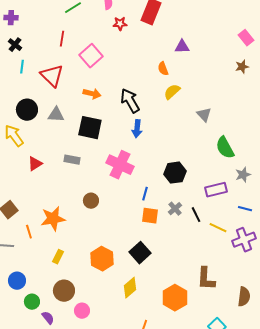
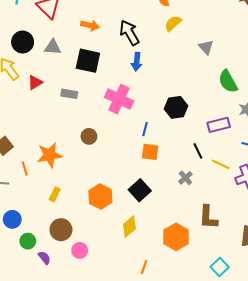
red triangle: (35, 164) -> (35, 82), moved
gray cross: (175, 209) -> (185, 178), moved

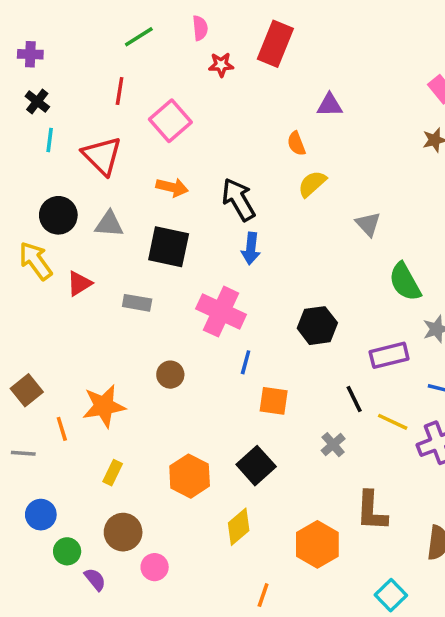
blue line: (145, 129) -> (246, 362), moved

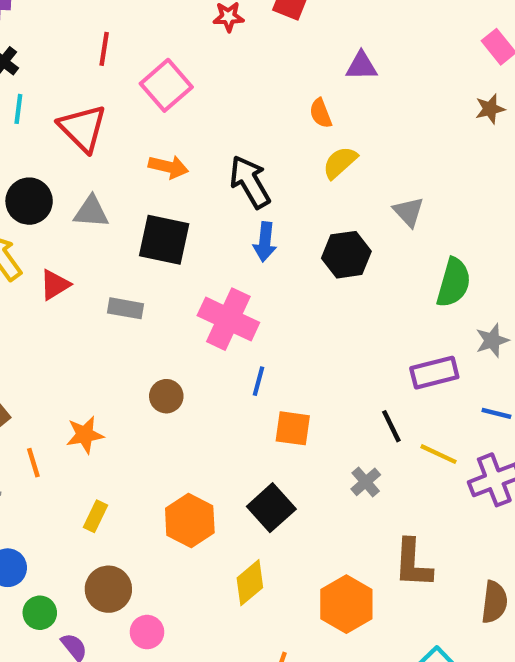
green semicircle: (405, 282) -> (454, 283), turned -135
black hexagon: (317, 326) -> (346, 255), moved
orange star: (104, 406) -> (85, 435), size x0.7

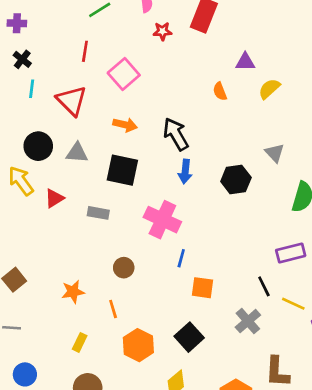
yellow semicircle: (340, 163) -> (269, 89), moved
orange line: (33, 463) -> (113, 309), moved
gray cross: (366, 482) -> (248, 321), size x1.4

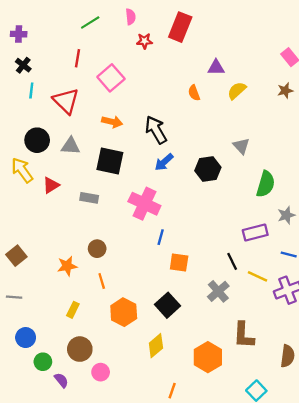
blue arrow: (185, 171) -> (164, 162), turned 42
brown circle: (124, 268) -> (97, 249), moved

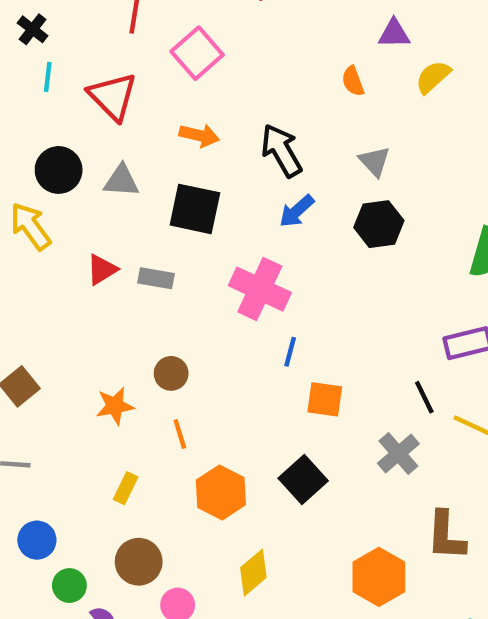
gray triangle: (241, 146) -> (375, 161), moved
red triangle: (51, 185) -> (102, 270), moved
yellow diamond: (156, 346) -> (253, 573), moved

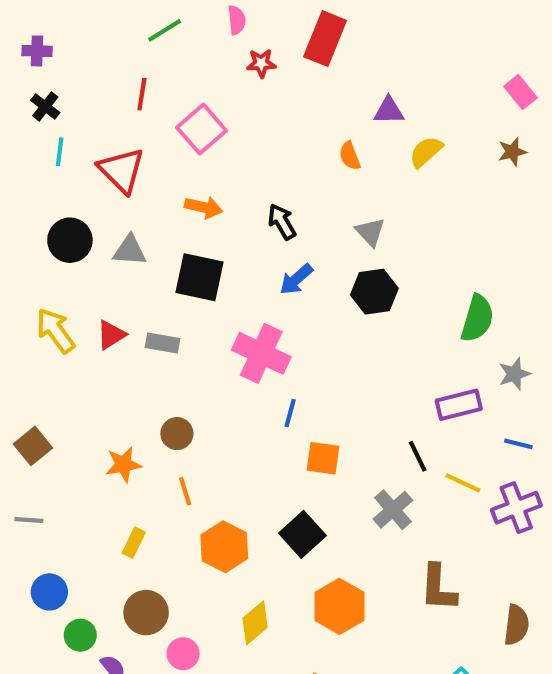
black arrow: (281, 151) -> (282, 222), size x0.7
yellow arrow: (30, 226) -> (56, 331), moved
orange hexagon: (379, 577) -> (339, 606), moved

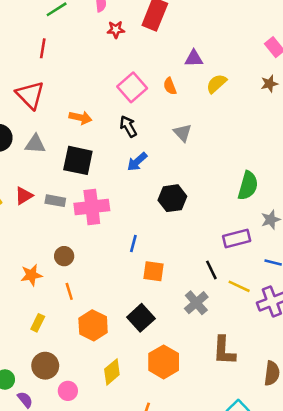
pink square: (202, 129) -> (132, 87), moved
black hexagon: (374, 292) -> (172, 198), moved
pink cross: (261, 353) -> (92, 207), moved, turned -32

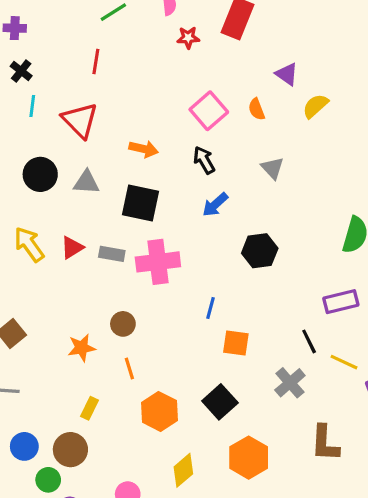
purple triangle: (194, 58) -> (287, 74), turned 36
brown circle: (45, 366) -> (70, 450), moved

